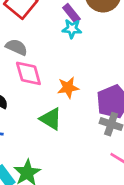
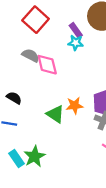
pink diamond: (28, 73) -> (47, 65), moved
orange star: (68, 88) -> (75, 105), moved

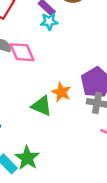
orange star: (75, 105) -> (61, 92), turned -30

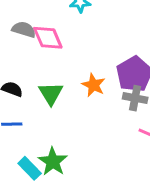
green triangle: (42, 106) -> (51, 93), moved, turned 35

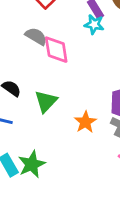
orange star: (93, 85) -> (85, 122), moved

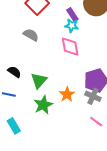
pink diamond: (56, 50) -> (70, 47), moved
green star: (32, 164) -> (43, 105), moved

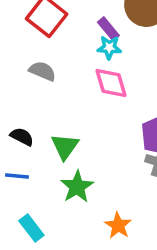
orange star: (67, 94) -> (118, 225), moved

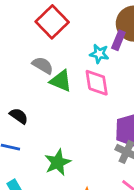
purple rectangle: (108, 29) -> (118, 40), moved, turned 54
green triangle: (65, 146) -> (61, 81), moved, turned -50

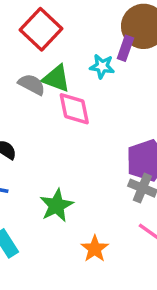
green triangle: (61, 81) -> (56, 78), moved
pink diamond: (97, 83) -> (74, 109), moved

